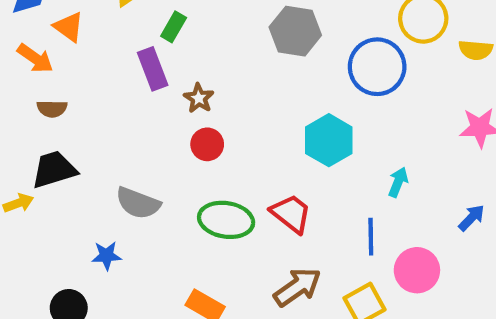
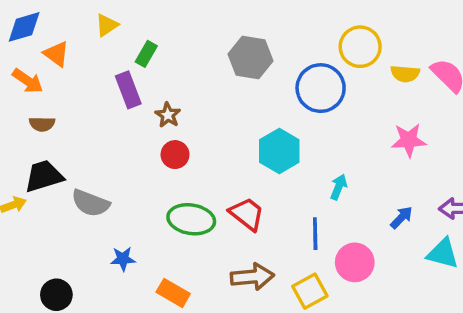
gray semicircle: (138, 203) -> (91, 203), moved
blue star: (106, 256) -> (123, 259), moved
brown arrow: (297, 287) -> (252, 277), turned 30

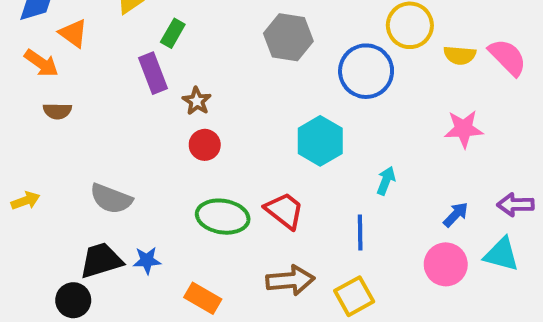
black trapezoid: (44, 176) -> (101, 260), moved
pink circle: (355, 262) -> (446, 264), moved

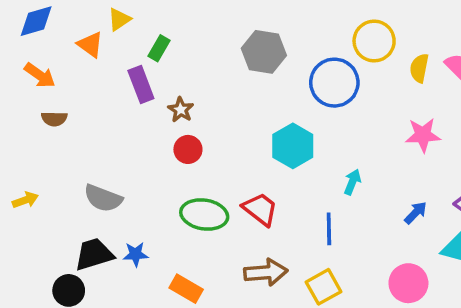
orange triangle: (73, 33) -> (90, 45), moved
yellow semicircle: (460, 55) -> (419, 68), turned 96
pink circle: (446, 264) -> (408, 283), moved

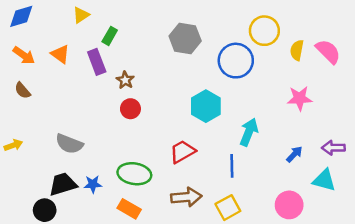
orange triangle: (90, 45) -> (60, 54), moved
brown semicircle: (54, 119) -> (23, 91), moved, turned 48
cyan arrow: (352, 182) -> (249, 132), size x1.5
red trapezoid: (260, 209) -> (182, 152), turned -68
green ellipse: (204, 215) -> (134, 174), moved

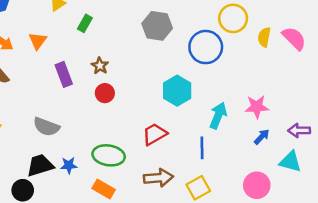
orange triangle: (60, 54) -> (38, 41), turned 30
purple rectangle: (97, 62) -> (64, 74), moved
pink star: (300, 98) -> (257, 107), moved

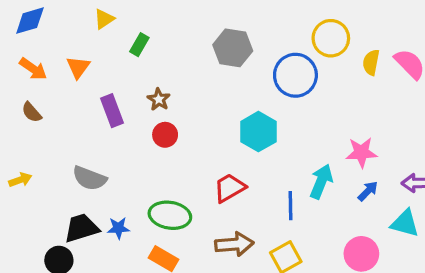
cyan arrow: (218, 116) -> (321, 181), moved

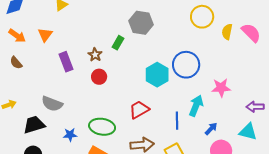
green rectangle: (139, 45) -> (118, 43), moved
blue circle: (295, 75) -> (186, 65), moved
blue arrow: (368, 191) -> (211, 129), moved
black trapezoid: (81, 228) -> (34, 125), moved

